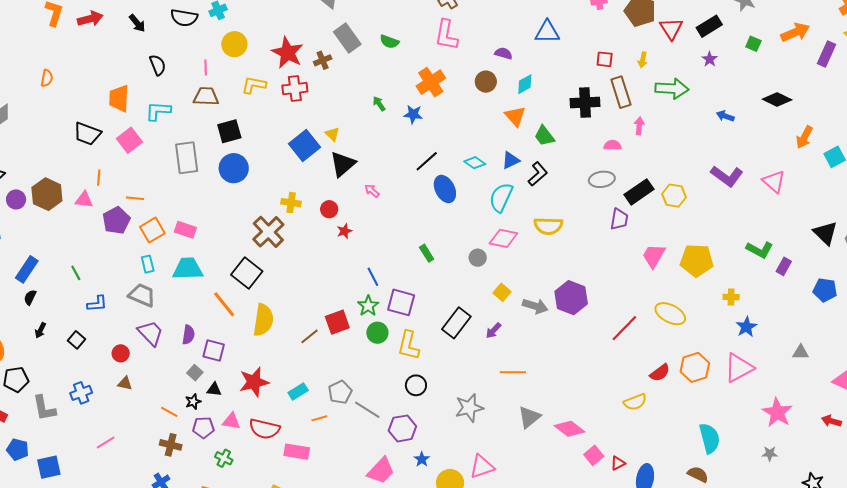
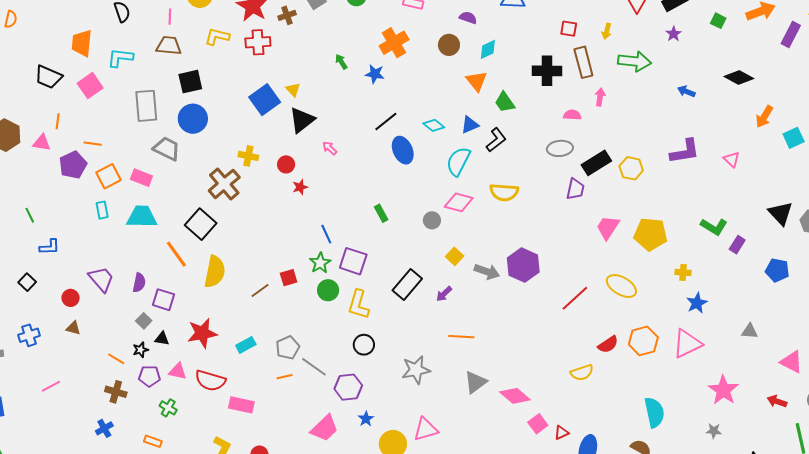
purple L-shape: (727, 176) -> (685, 151), turned -48
pink triangle: (774, 182) -> (732, 159), size x0.7
gray trapezoid: (142, 295) -> (167, 149), moved
red square: (337, 322) -> (289, 278), size x0.7
orange line: (319, 418) -> (285, 377), moved

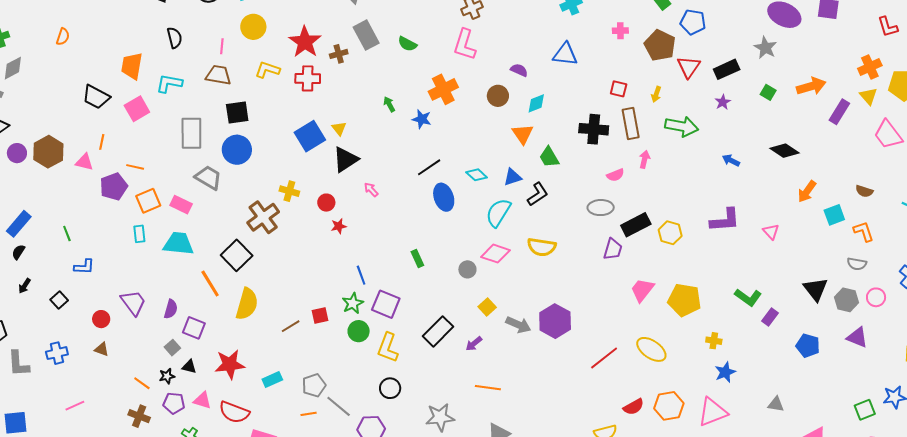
pink semicircle: (572, 115) -> (615, 175), turned 150

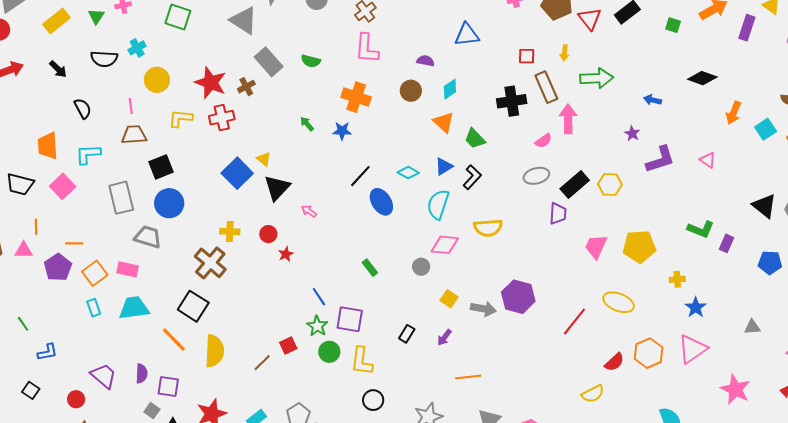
orange cross: (443, 89) -> (356, 97), turned -32
purple star: (723, 102) -> (632, 134), moved
pink arrow: (645, 159) -> (568, 119), size x1.6
black rectangle: (438, 331) -> (407, 334), size x0.6

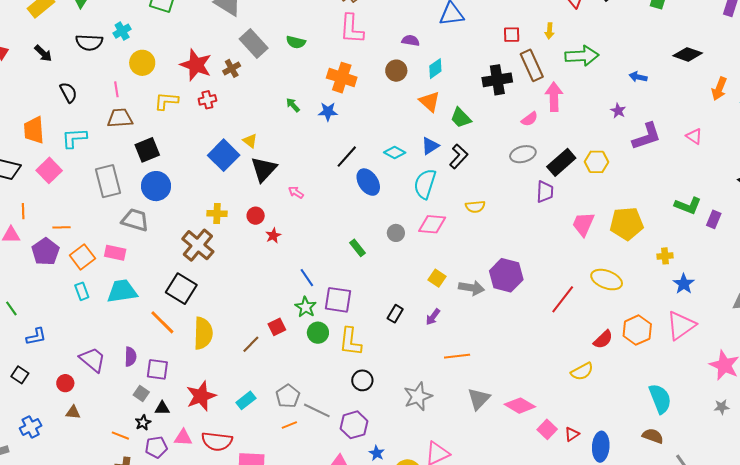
red cross: (222, 118) -> (207, 100), size x0.7
yellow semicircle: (488, 228) -> (475, 207), size x0.7
gray circle: (421, 267) -> (396, 233), moved

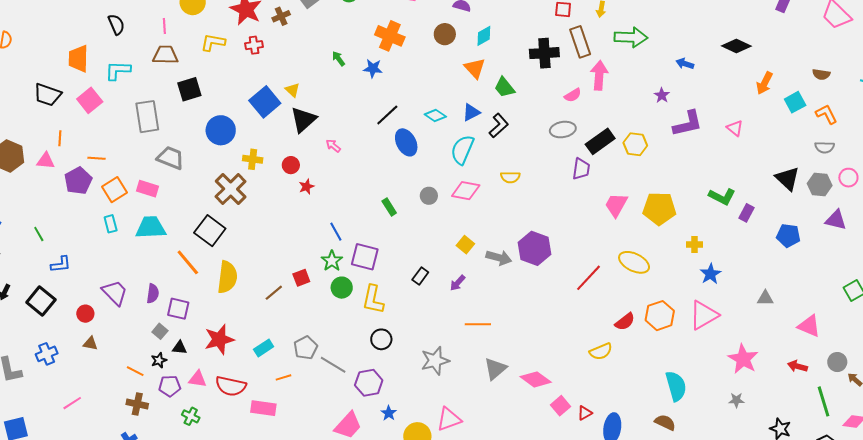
blue circle: (156, 186) -> (221, 130), moved
black square: (20, 375) -> (41, 301), size x1.6
orange line: (289, 425) -> (283, 377), moved

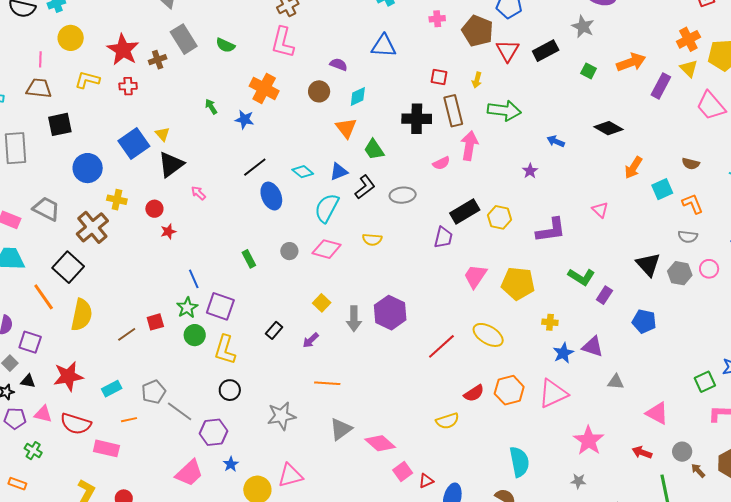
purple L-shape: (688, 124) -> (551, 230), moved
gray ellipse: (563, 130) -> (403, 195), moved
gray trapezoid: (171, 158) -> (46, 209), moved
purple triangle: (836, 220) -> (593, 347), moved
gray arrow: (499, 258) -> (354, 319), turned 70

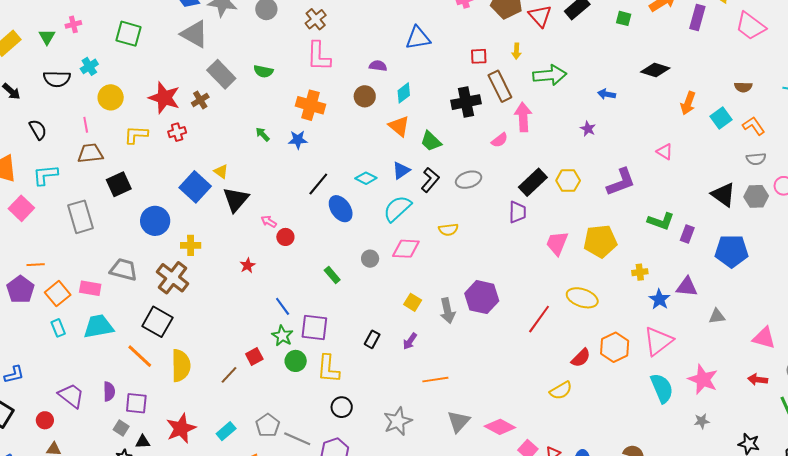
cyan semicircle: (327, 208) -> (397, 209), turned 32
red circle: (154, 209) -> (285, 237), moved
blue pentagon: (644, 321) -> (732, 251), size x1.4
cyan semicircle: (519, 462) -> (662, 388), moved

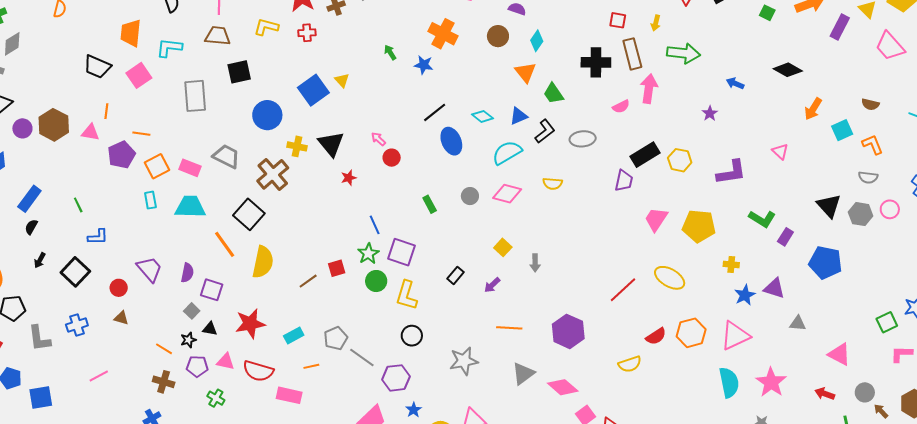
cyan diamond: (404, 93) -> (537, 41), turned -30
black triangle: (236, 200) -> (331, 144), moved, turned -32
purple hexagon: (482, 297) -> (568, 331), moved
gray arrow: (447, 311) -> (535, 263), size x0.7

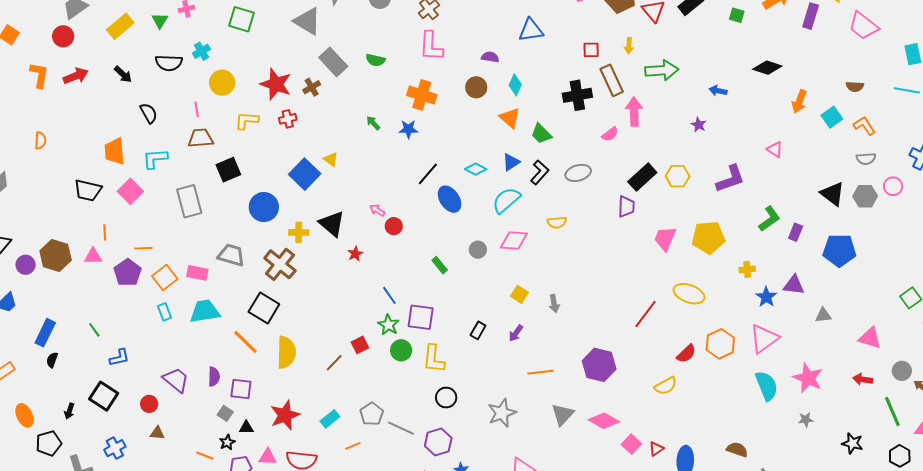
green L-shape: (762, 219) -> (769, 219), turned -56
black arrow: (40, 260) -> (69, 411), moved

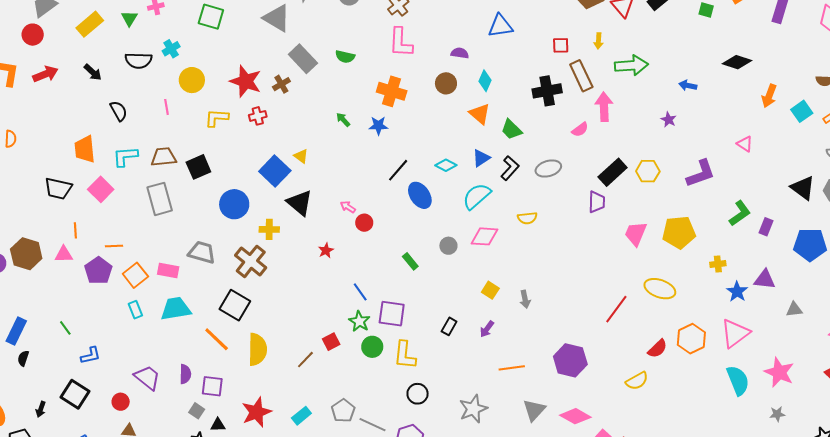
brown trapezoid: (201, 138) -> (164, 157), moved
black triangle: (332, 224) -> (300, 203), moved

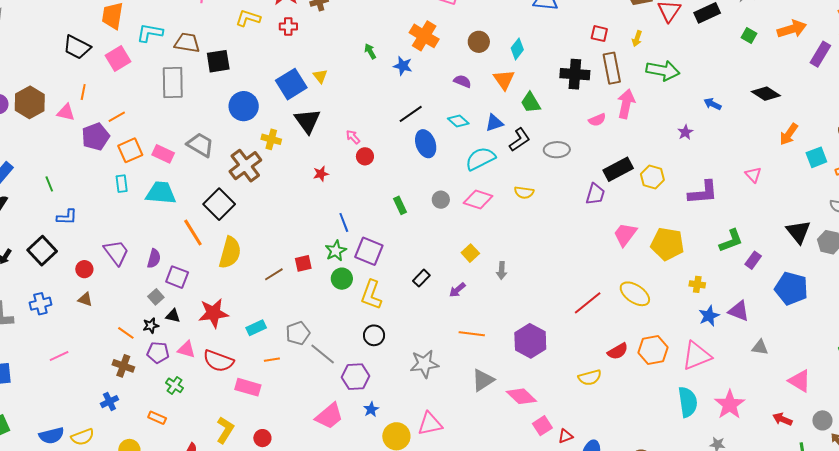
purple semicircle: (460, 53) -> (462, 81), moved
orange line: (114, 246) -> (117, 117), turned -42

